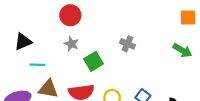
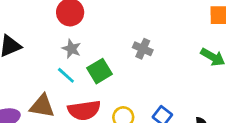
cyan line: (37, 65) -> (66, 75), moved, turned 40

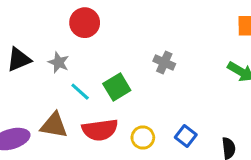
gray star: (72, 49) -> (59, 62), moved

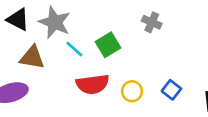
black triangle: (19, 59) -> (18, 19), turned 50
gray star: (59, 62) -> (55, 22), size x1.6
brown triangle: (54, 125) -> (32, 57), moved

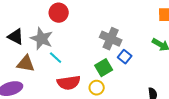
gray cross: (152, 22) -> (111, 39), size x1.5
green square: (108, 45) -> (104, 68), moved
blue square: (171, 90) -> (125, 57), moved

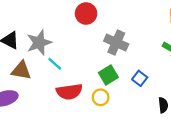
red circle: (59, 13) -> (86, 14), moved
gray star: (42, 39) -> (39, 43), turned 30
blue square: (125, 57) -> (140, 78), moved

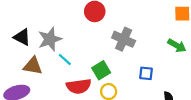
green square: (108, 75) -> (101, 70), moved
blue square: (140, 78) -> (146, 73), turned -32

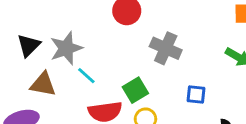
black triangle: (22, 37) -> (29, 45), turned 48

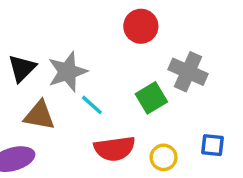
green square: (135, 90) -> (151, 98), moved
blue square: (196, 94) -> (213, 145), moved

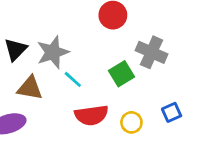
blue square: (213, 145) -> (172, 112), turned -30

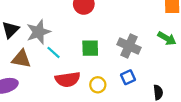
gray cross: (152, 52) -> (129, 46), moved
green square: (121, 74) -> (90, 48), turned 30

